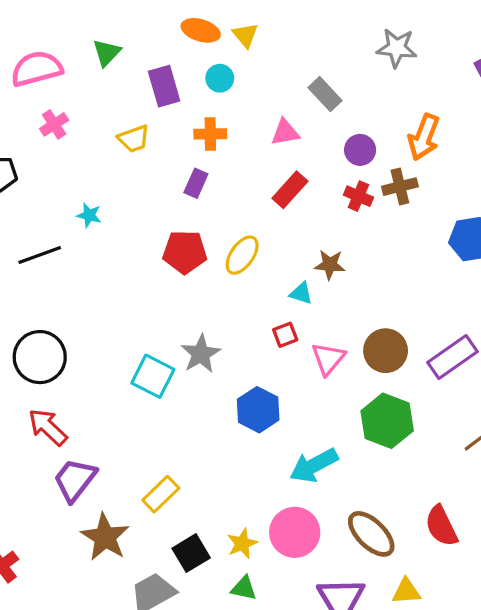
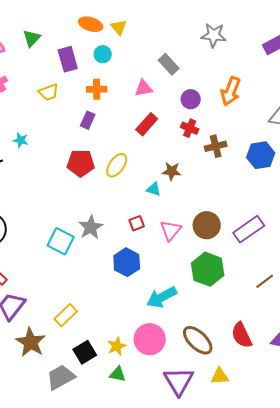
brown cross: (400, 187) -> (216, 146), moved
red square: (285, 335) -> (137, 223), moved

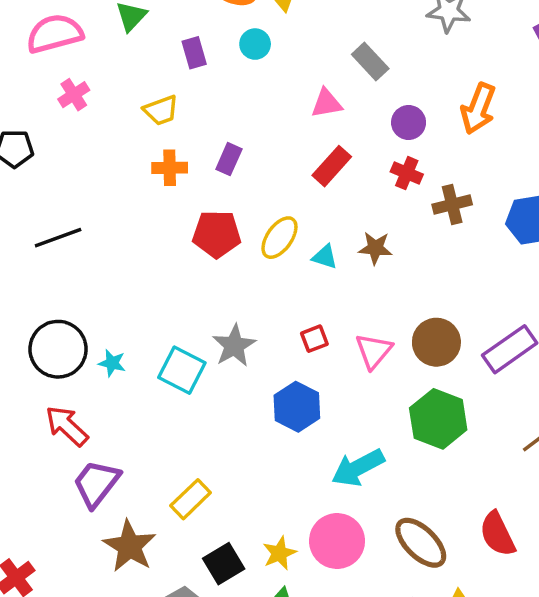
purple rectangle: (68, 59) -> (194, 53), size x0.7
orange cross: (97, 89) -> (170, 168), moved
cyan star: (21, 140) -> (112, 363), moved
cyan triangle: (154, 189) -> (325, 257), moved

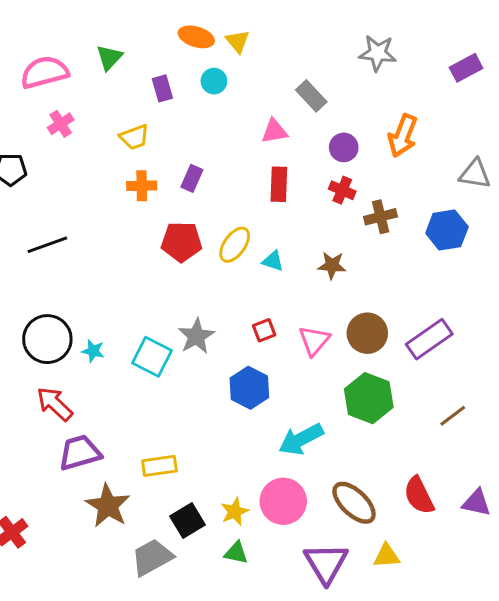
red rectangle: (332, 166) -> (279, 184), turned -40
brown star: (375, 248) -> (332, 265), moved
purple trapezoid: (96, 483) -> (80, 453), turned 36
yellow rectangle: (191, 499) -> (159, 466), turned 36

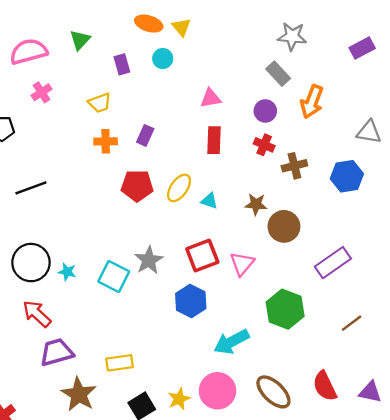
gray rectangle: (311, 96) -> (278, 74), moved
red square: (264, 330) -> (202, 256), size x1.8
brown circle: (367, 333) -> (284, 226), moved

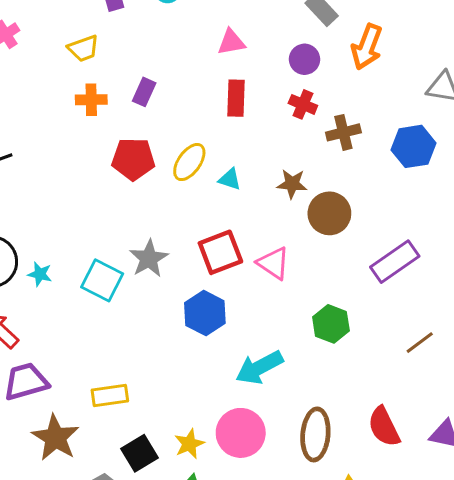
pink triangle: (242, 264) -> (273, 263), turned -36
green hexagon: (285, 309) -> (331, 324), size x0.7
brown ellipse: (273, 392) -> (315, 434), turned 51

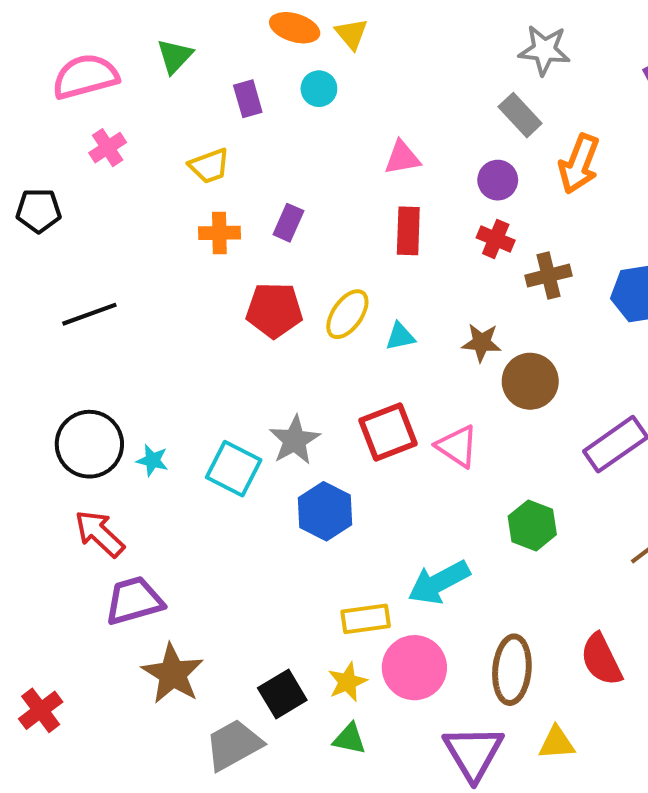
cyan triangle: (230, 179) -> (400, 337), turned -30
blue hexagon: (205, 313) -> (325, 511), moved
yellow rectangle: (110, 396) -> (366, 619), moved

